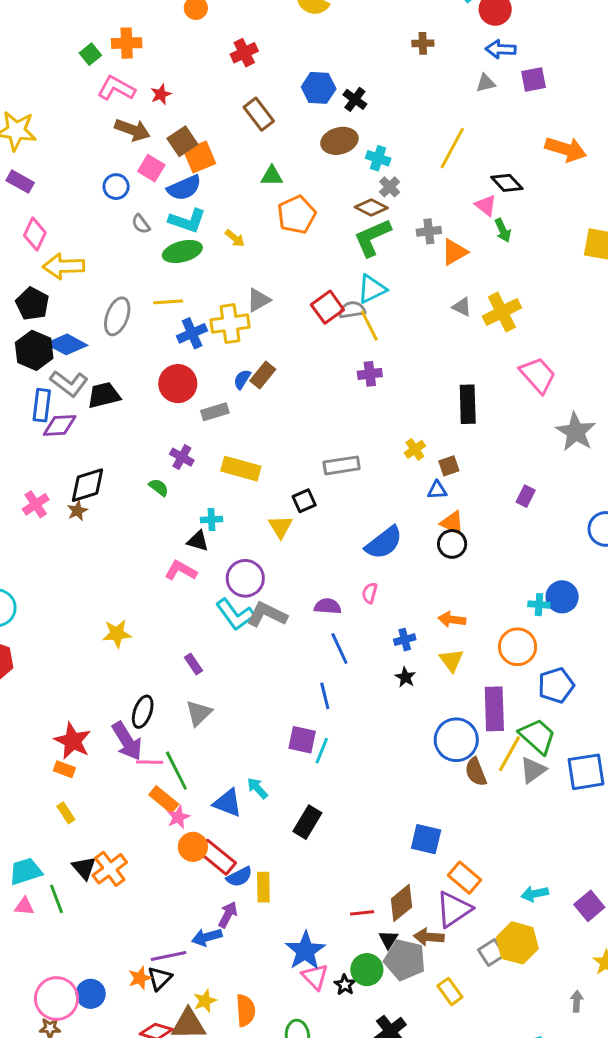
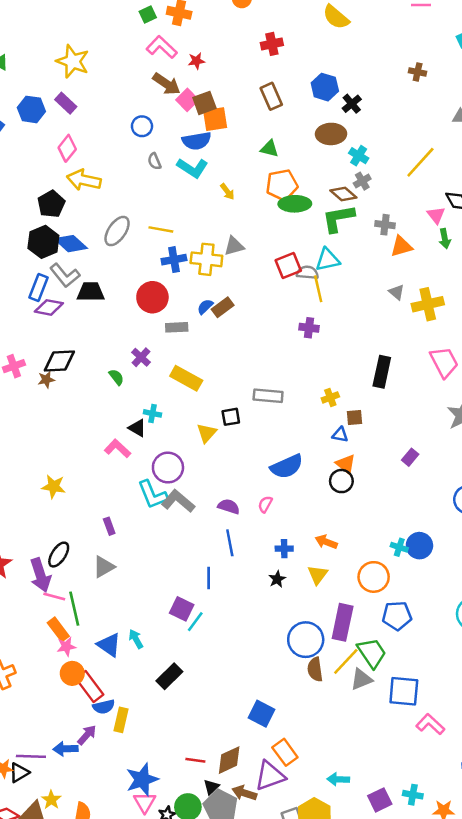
pink square: (151, 168) -> (187, 100), moved
green ellipse: (182, 252) -> (295, 204), moved
yellow star: (205, 1001) -> (51, 800), turned -30

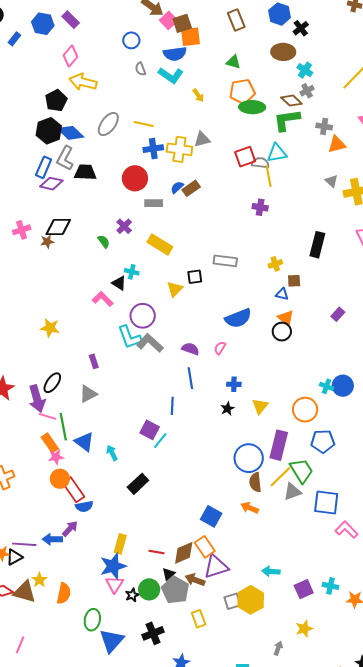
gray L-shape: (65, 275) -> (65, 158), turned 65
orange arrow: (326, 542) -> (250, 508), moved
blue triangle: (109, 645) -> (84, 442), moved
yellow rectangle: (121, 720) -> (120, 544), moved
orange rectangle: (285, 752) -> (205, 547), moved

